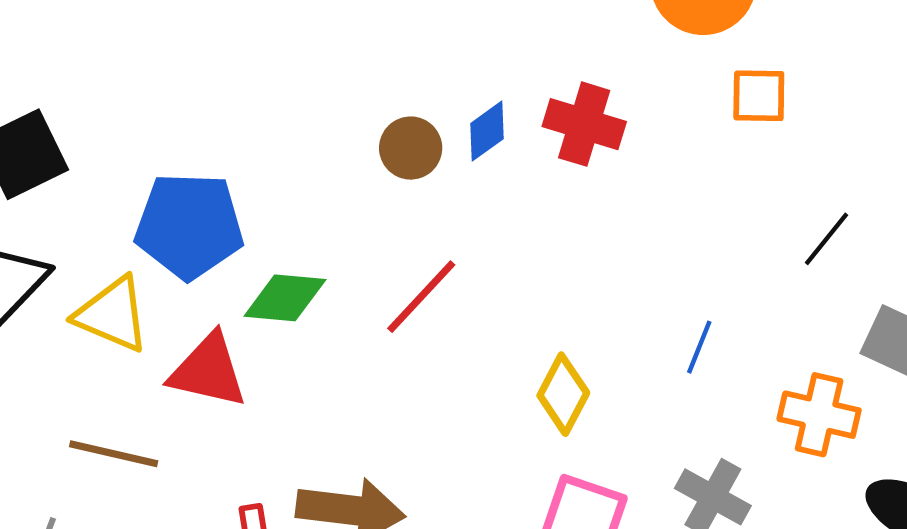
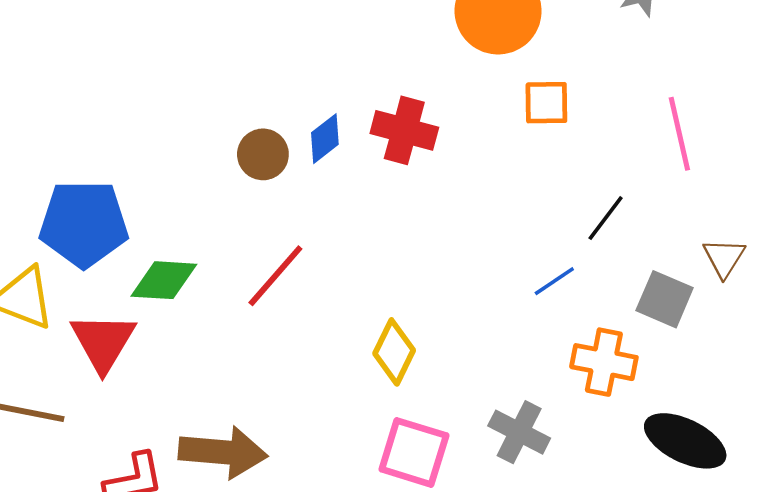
blue line: (699, 347) -> (554, 281), moved, turned 36
red triangle: (208, 371) -> (103, 342), turned 50

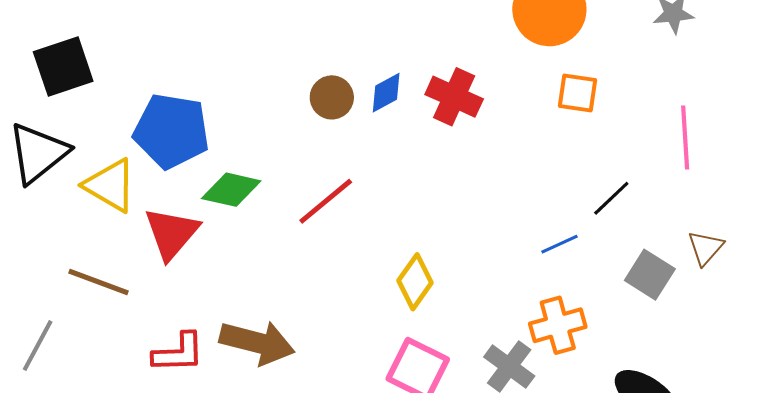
orange cross: (604, 362) -> (558, 325), moved, turned -36

